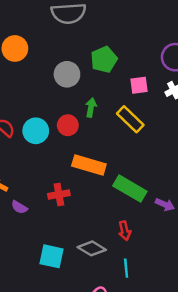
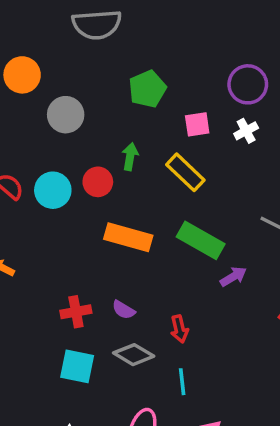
gray circle: (67, 74) -> (66, 115), moved
green rectangle: (130, 189) -> (201, 240), moved
red cross: (59, 195) -> (76, 312), moved
purple arrow: (165, 205) -> (233, 277), moved, turned -54
purple semicircle: (19, 207) -> (124, 310), moved

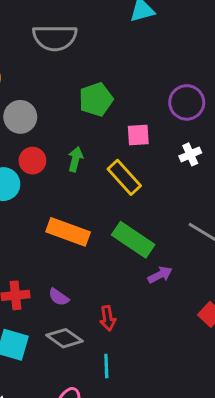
white cross: (246, 131) -> (190, 154), moved
red circle: (98, 182) -> (32, 161), moved

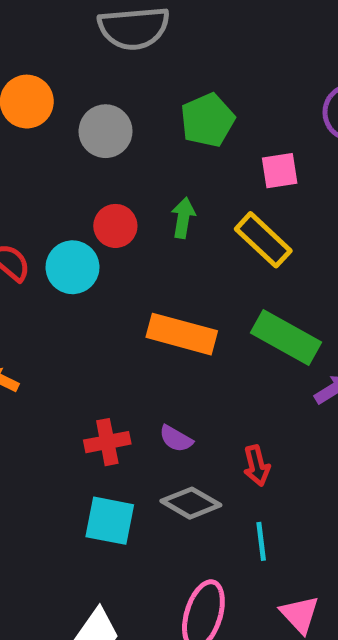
gray circle: (20, 117) -> (106, 131), moved

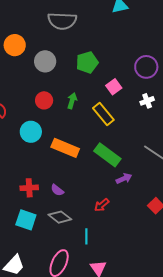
pink square: (280, 171) -> (114, 87), turned -35
cyan circle: (72, 267) -> (31, 132), moved
red arrow: (257, 466) -> (102, 205), moved, turned 56

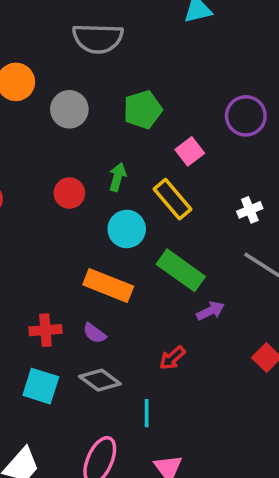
red circle: (44, 100) -> (69, 193), moved
white cross: (147, 101) -> (250, 210), moved
cyan circle: (31, 132) -> (127, 229), moved
orange rectangle: (65, 148) -> (108, 286), moved

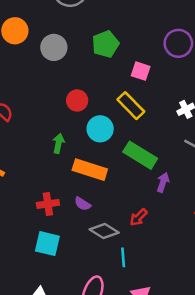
pink square: (190, 151) -> (141, 71), turned -30
green arrow: (118, 177) -> (58, 143), moved
red circle: (69, 193) -> (77, 100), moved
purple arrow: (210, 311) -> (163, 182), turned -42
gray diamond: (100, 380) -> (104, 231), moved

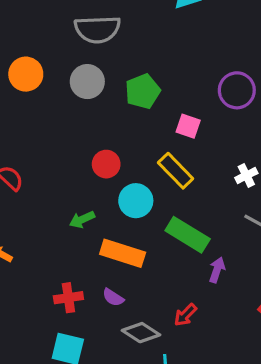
gray circle: (54, 47) -> (87, 82), moved
green arrow: (58, 143) -> (82, 219), turned -126

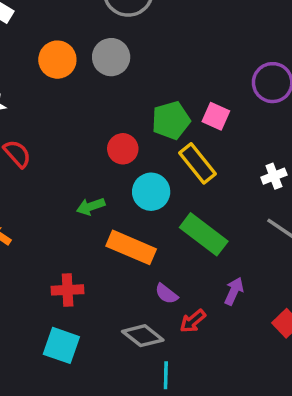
orange circle: (26, 74) -> (57, 60), moved
green pentagon: (143, 91) -> (171, 120), moved
purple arrow: (217, 270) -> (234, 291), moved
purple semicircle: (113, 297) -> (166, 294), moved

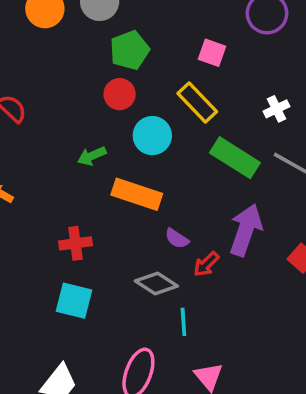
green pentagon: (171, 120) -> (129, 50), moved
green rectangle: (204, 234) -> (235, 158), moved
purple arrow: (234, 291) -> (246, 230), size x1.8

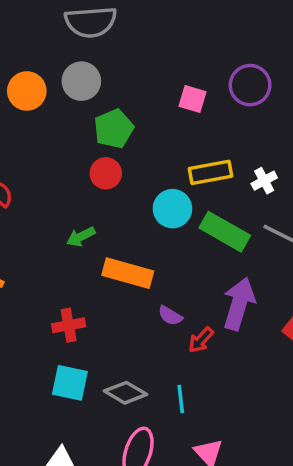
pink square: (212, 53) -> (192, 99), moved
yellow rectangle: (197, 102) -> (211, 172), moved, turned -54
cyan circle: (152, 136) -> (172, 209), moved
gray diamond: (156, 283) -> (126, 393), moved

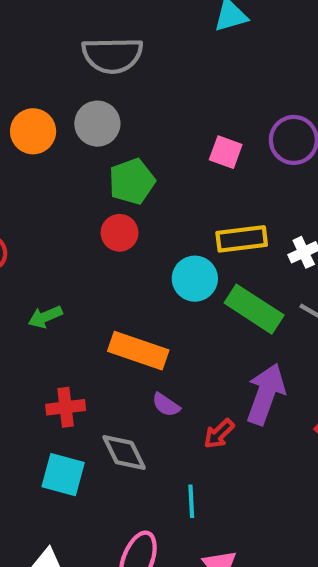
green arrow: (81, 237) -> (45, 317), moved
purple semicircle: (170, 316) -> (166, 405), moved
gray diamond: (126, 393) -> (124, 453), moved, turned 30

